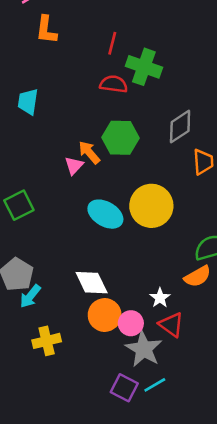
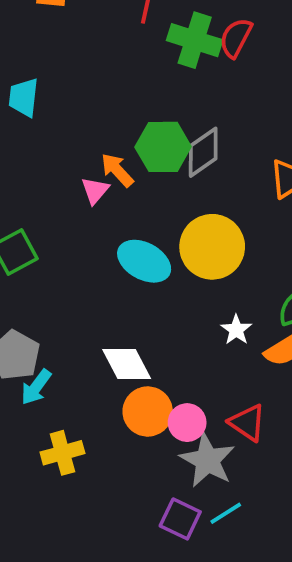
red semicircle: (114, 84) -> (236, 38), moved, turned -68
gray diamond: (180, 127) -> (203, 152), moved
white star: (160, 298) -> (236, 330), moved

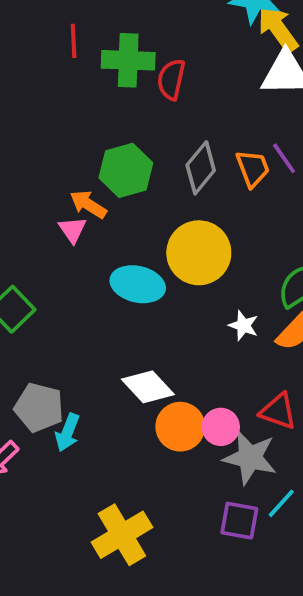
red semicircle: (236, 38) -> (171, 79), moved
gray diamond: (203, 152) -> (201, 168), moved
yellow cross: (62, 453) -> (122, 535), moved, size x1.4

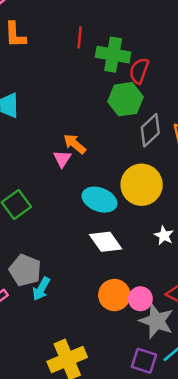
green hexagon: (126, 170) -> (125, 99), moved
white diamond: (148, 387) -> (106, 242), moved

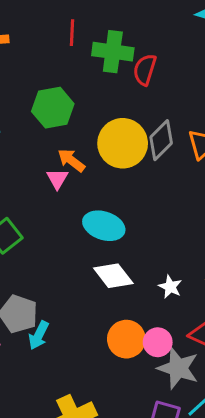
green hexagon: (125, 99) -> (53, 108), moved
yellow circle: (142, 185) -> (123, 143), moved
white star: (164, 236) -> (170, 287), moved

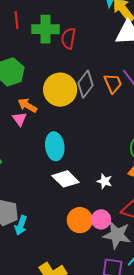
cyan ellipse: (104, 226) -> (55, 146), turned 72

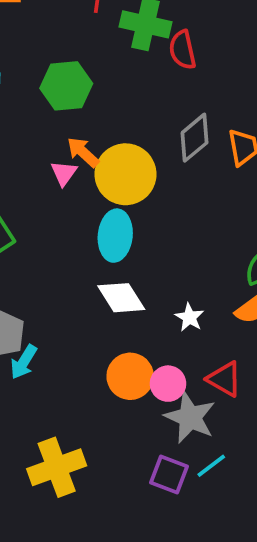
red semicircle: (68, 38) -> (182, 50), turned -35
yellow circle: (60, 90) -> (126, 174), moved

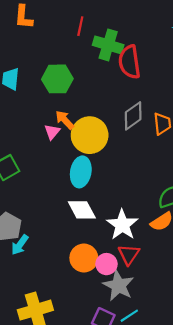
red semicircle: (182, 50) -> (129, 62), size x1.4
white star: (189, 317) -> (122, 225), size x1.8
red triangle: (225, 379) -> (129, 254), moved, turned 30

